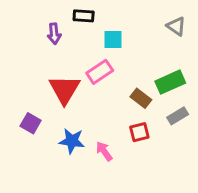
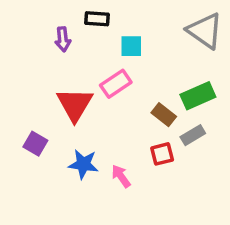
gray triangle: (176, 26) -> (205, 31), size x1.6
gray rectangle: (178, 116) -> (193, 135), moved

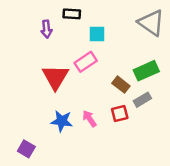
purple square: (35, 144) -> (26, 149), moved
pink arrow: (121, 176) -> (89, 119), moved

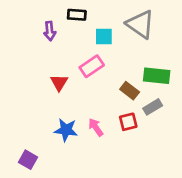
gray triangle: (151, 23) -> (140, 24), moved
green rectangle: (146, 71) -> (157, 76), turned 30
red triangle: (55, 77) -> (59, 83), size x0.6

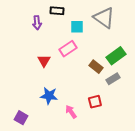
green rectangle: (157, 76) -> (116, 56), turned -42
red square: (128, 122) -> (95, 102), moved
pink arrow: (96, 127) -> (71, 112), moved

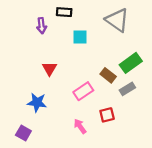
cyan square: (77, 27) -> (80, 37), moved
pink rectangle: (68, 49) -> (83, 91), moved
blue star: (49, 96) -> (37, 102), moved

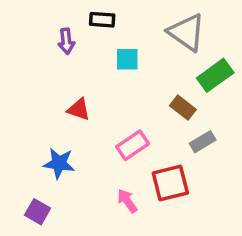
green rectangle: (131, 63) -> (215, 75), moved
red triangle: (49, 69) -> (79, 109), turned -42
brown rectangle: (108, 75) -> (183, 108), moved
red square: (107, 115) -> (170, 183), size x1.5

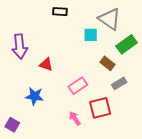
purple arrow: (66, 41) -> (20, 46), moved, size x1.6
cyan square: (127, 59) -> (91, 35), moved
purple square: (38, 212) -> (12, 125), moved

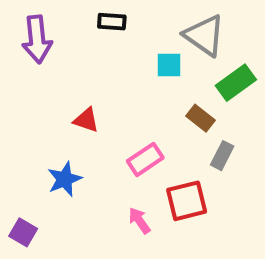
purple arrow: (20, 46) -> (37, 39), moved
gray rectangle: (119, 83) -> (222, 156), turned -32
blue star: (34, 96) -> (65, 179), turned -30

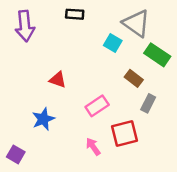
cyan square: (169, 65) -> (113, 43), turned 30
green rectangle: (236, 83) -> (157, 55), turned 70

